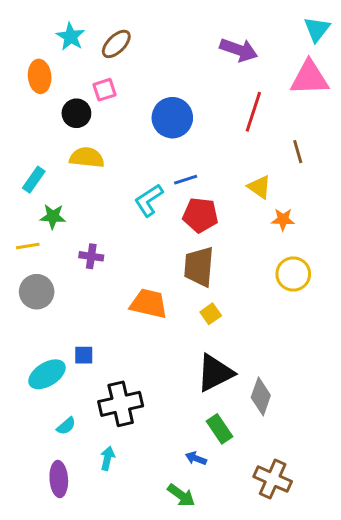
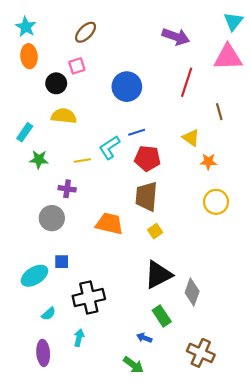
cyan star: (71, 37) -> (26, 27), moved
yellow line: (28, 246) -> (82, 161), moved
gray circle: (37, 292) -> (52, 218), moved

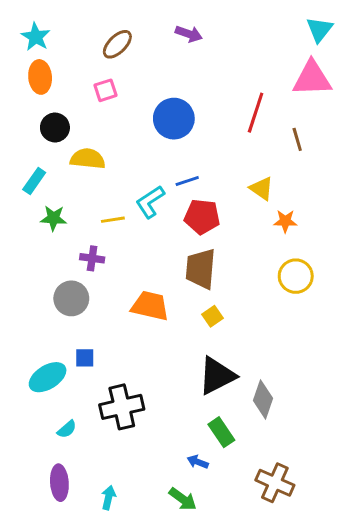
purple arrow: (176, 37) -> (189, 34), moved, size x0.7
black circle: (56, 83) -> (55, 127), moved
brown line: (219, 112) -> (297, 139), moved
cyan arrow: (79, 338) -> (108, 498), moved

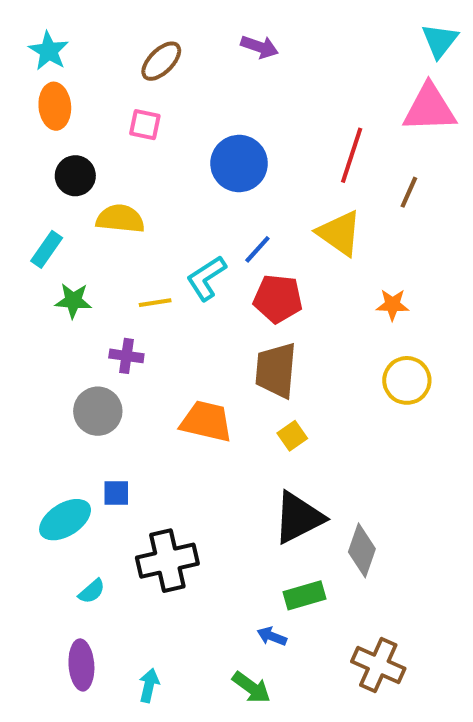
pink square: (105, 90) -> (145, 125), turned 30
brown line: (297, 139) -> (409, 192), turned 40
blue line: (187, 181) -> (257, 249), turned -30
yellow triangle: (262, 188) -> (339, 233), moved, size x1.4
green rectangle: (221, 432) -> (305, 595), turned -72

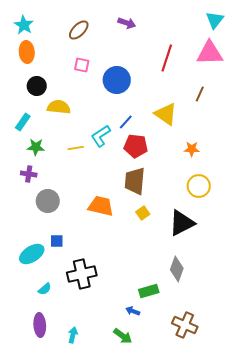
pink square: (145, 125) -> (82, 65), moved
red line: (352, 155) -> (167, 58), moved
purple cross: (126, 356) -> (29, 174), moved
black triangle: (298, 518) -> (182, 223), moved

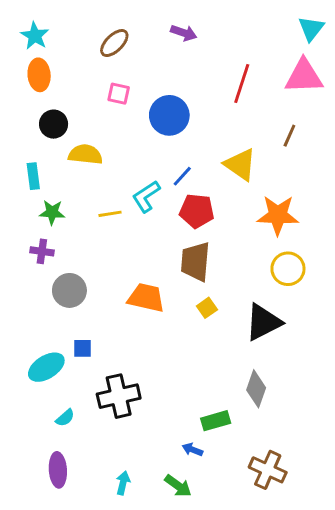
cyan rectangle: (23, 122) -> (33, 176), turned -42
orange star: (192, 149) -> (278, 215), size x1.8
cyan arrow: (73, 335) -> (123, 483), moved

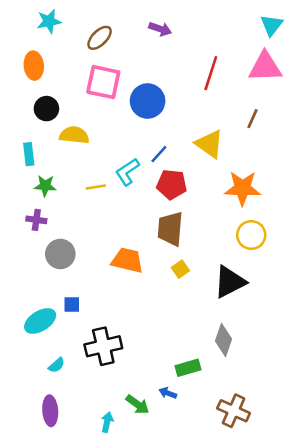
cyan star: (35, 36) -> (49, 21), moved, turned 30
pink square: (119, 94) -> (103, 82), size x1.8
green arrow: (178, 486) -> (137, 404), moved

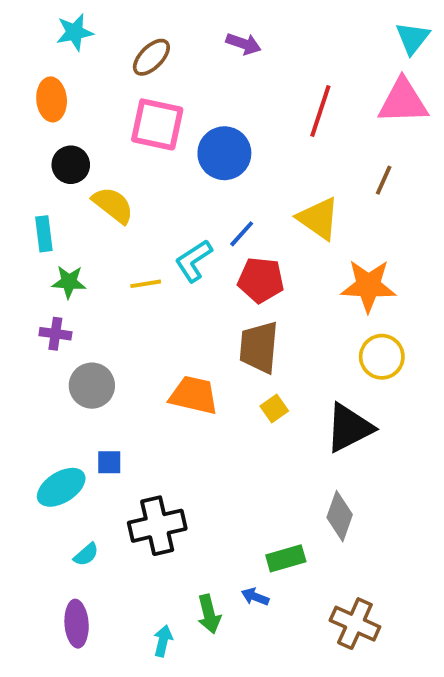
yellow semicircle: (74, 135) -> (113, 205), turned 32
green arrow: (137, 404) -> (209, 614), turned 40

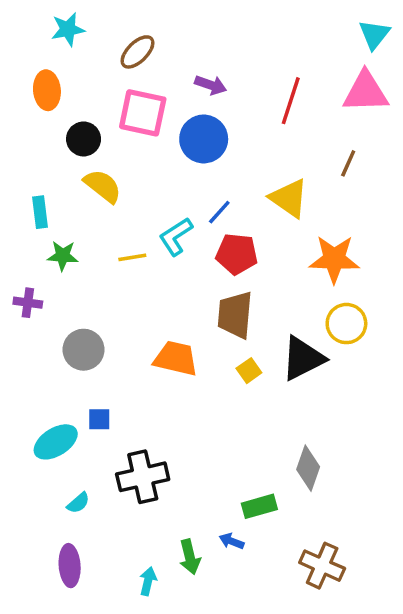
purple arrow: (244, 44) -> (211, 85), moved
black circle: (71, 165) -> (84, 139), moved
purple cross: (55, 334) -> (28, 303), moved
black triangle: (349, 428) -> (303, 358), moved

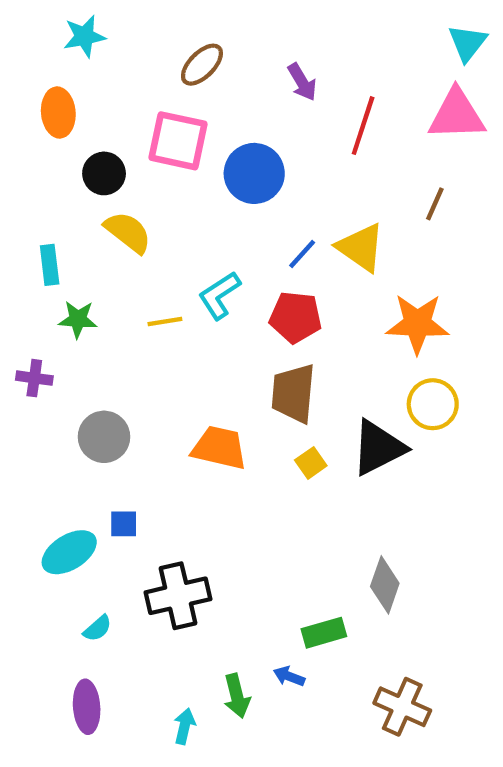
brown ellipse: (137, 52) -> (202, 65), moved
purple arrow: (211, 85) -> (302, 82), moved, turned 40
blue line: (219, 212) -> (302, 254), moved

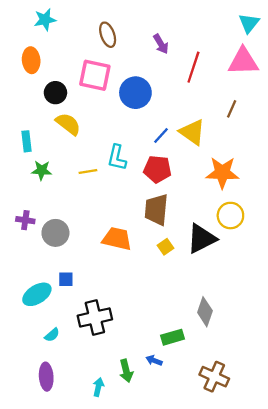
brown ellipse: (202, 65) -> (108, 35), turned -65
cyan L-shape: (219, 295) -> (117, 158), turned -44
purple cross: (34, 378) -> (25, 220), moved

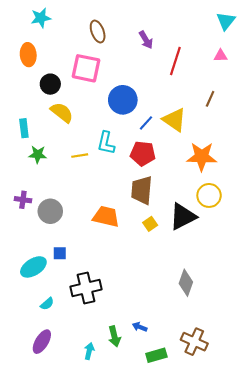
pink triangle: (243, 61) -> (221, 56), size x0.5
blue circle: (135, 93) -> (123, 100), moved
green rectangle: (173, 337) -> (156, 355), moved
purple ellipse: (46, 377) -> (42, 342), turned 35

